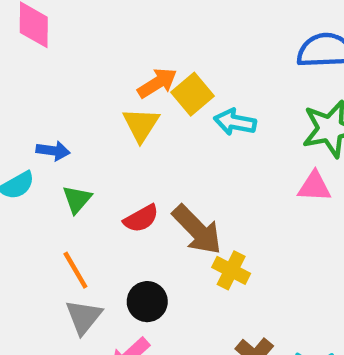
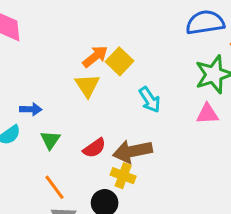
cyan arrow: (235, 122) -> (150, 100), moved, turned -128
brown arrow: (197, 230) -> (132, 151), turned 129
yellow cross: (231, 270) -> (123, 176), moved

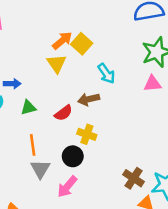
green triangle: (50, 140) -> (28, 108), turned 42
brown arrow: (132, 151) -> (89, 99), moved, size x0.7
orange line: (54, 187) -> (33, 145), turned 30

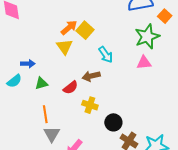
black circle: (73, 156) -> (113, 122), moved

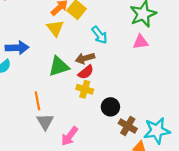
blue arrow: (28, 64) -> (17, 48), size x1.5
green triangle: (41, 83) -> (59, 66), moved, size x1.5
red semicircle: (70, 88) -> (86, 72), moved

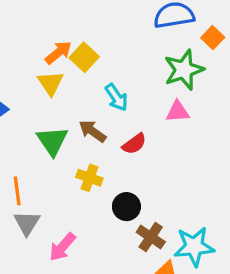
brown arrow: (85, 58) -> (92, 131), turned 48
green triangle: (59, 66) -> (52, 141), turned -50
red semicircle: (86, 72) -> (134, 144), moved

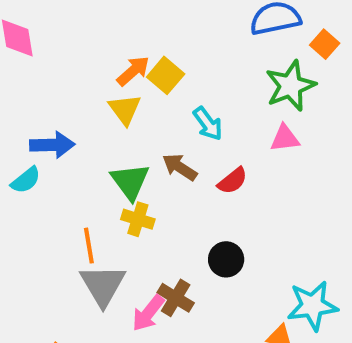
yellow cross: (89, 178) -> (138, 219), moved
gray triangle: (27, 223) -> (103, 285), size x1.4
brown cross: (151, 237) -> (176, 298), moved

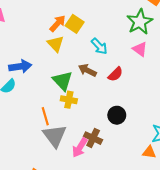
pink triangle: (285, 138) -> (140, 49), turned 49

